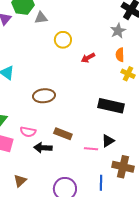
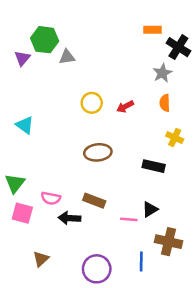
yellow circle: (63, 40) -> (92, 103), moved
yellow cross: (128, 74) -> (175, 138), moved
brown ellipse: (44, 96) -> (98, 152), moved
black rectangle: (111, 106) -> (154, 166), size x0.7

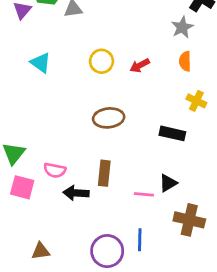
cyan triangle: (25, 125) -> (41, 63), moved
brown rectangle: (94, 201) -> (104, 173), turned 75
brown triangle: (41, 259) -> (41, 251), moved, turned 35
blue line: (141, 261) -> (140, 240), moved

